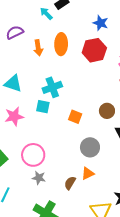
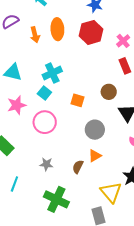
cyan square: (43, 107) -> (44, 93), turned 32
pink circle: (33, 155) -> (45, 122), moved

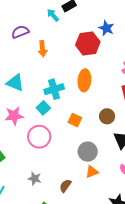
orange ellipse: (57, 29) -> (84, 80), moved
red hexagon: (91, 32) -> (88, 43), moved
orange triangle: (95, 156) -> (92, 172), moved

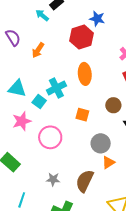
purple semicircle: (20, 32) -> (13, 38), turned 90
orange arrow: (43, 49) -> (38, 50), turned 49
cyan square: (43, 108) -> (39, 102), moved
brown semicircle: (65, 186) -> (85, 181), size x1.6

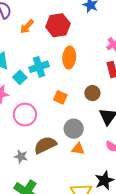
red hexagon: (82, 37) -> (58, 25), moved
orange triangle: (108, 163) -> (78, 149), turned 32
brown semicircle: (85, 181) -> (45, 145), moved, turned 30

